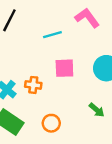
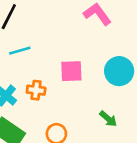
cyan line: (52, 35) -> (20, 51), moved

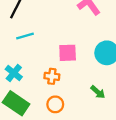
orange cross: (36, 90) -> (52, 76), moved

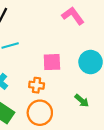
orange circle: (55, 104) -> (40, 113), size x1.5

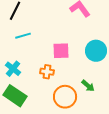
orange circle: (40, 113) -> (65, 97), moved

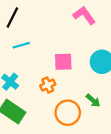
orange cross: (47, 72) -> (48, 85), turned -32

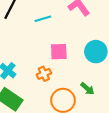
cyan line: (21, 45) -> (43, 19), moved

